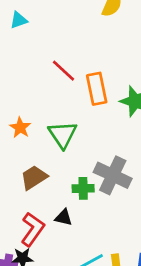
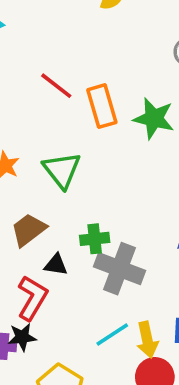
gray cross: (113, 175) -> (120, 269), moved
black triangle: (64, 218) -> (56, 265), moved

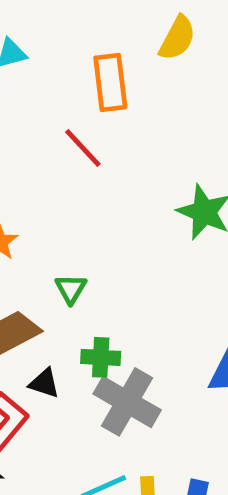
orange rectangle: (102, 106) -> (110, 82), moved
green triangle: (62, 170) -> (71, 289), moved, size x0.6

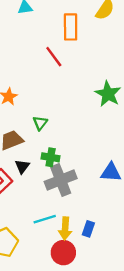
black triangle: (44, 383) -> (22, 166), turned 42
gray cross: (127, 402) -> (61, 180), turned 32

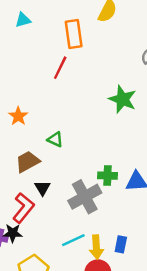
red line: (54, 57) -> (60, 68), turned 70
green triangle: (40, 123) -> (55, 139), turned -35
green cross: (51, 157) -> (108, 176), moved

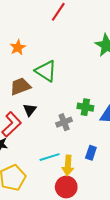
green triangle: (55, 139) -> (46, 71), size x1.6
gray cross: (85, 197) -> (64, 122), size x0.6
blue rectangle: (121, 244) -> (91, 153), moved

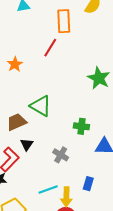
orange star: (18, 47) -> (15, 64), moved
green cross: (85, 107) -> (81, 126), moved
gray cross: (64, 122) -> (61, 155), turned -35

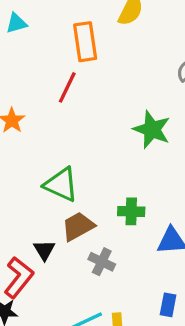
brown trapezoid: (16, 122) -> (78, 226), moved
blue rectangle: (88, 184) -> (168, 305), moved

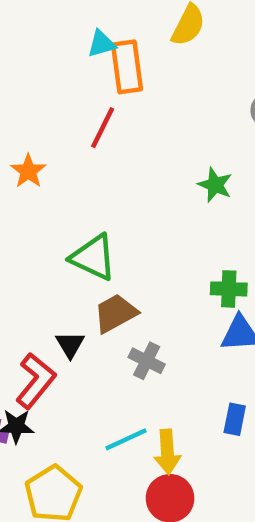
cyan triangle: (16, 23) -> (102, 44), moved
green star: (152, 130) -> (215, 185), size x0.7
green cross: (131, 211) -> (229, 289), moved

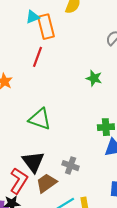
brown trapezoid: (115, 313) -> (46, 183), moved
black triangle: (70, 345) -> (33, 162), size x1.6

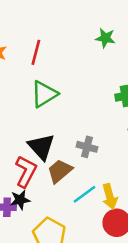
red line: (38, 57) -> (36, 52), moved
green triangle: (40, 119) -> (44, 94), turned -45

